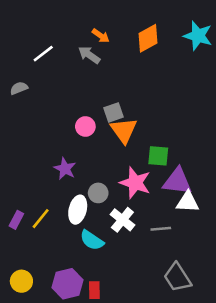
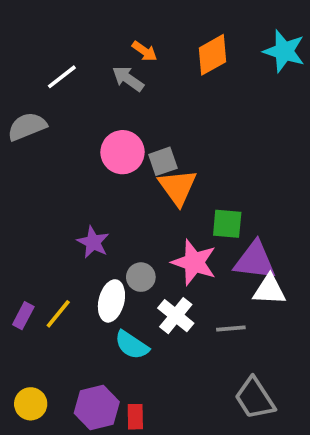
gray semicircle: (19, 88) -> (27, 126), size x1.5
pink circle: (85, 126) -> (122, 152), moved, size x1.5

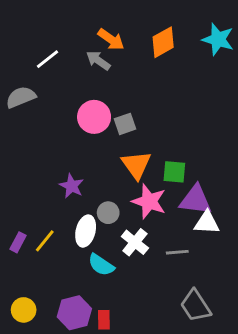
orange arrow: (145, 51) -> (111, 39), size x1.4
orange triangle: (178, 187) -> (136, 165), moved

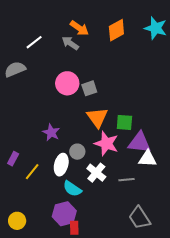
purple rectangle: (18, 242) -> (13, 159), moved
purple hexagon: (74, 313) -> (64, 214), moved

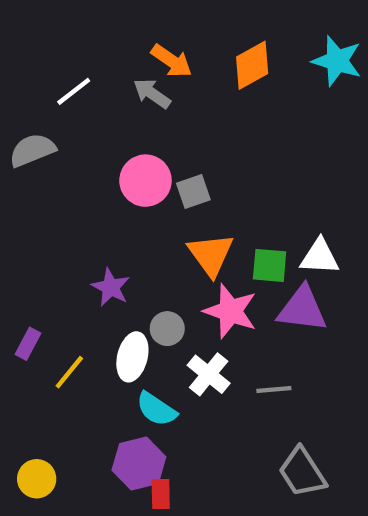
white triangle: (148, 159) -> (320, 257), moved

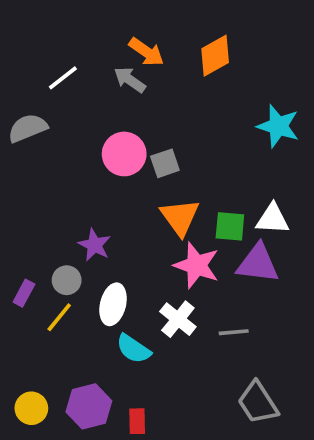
cyan star: (337, 61) -> (278, 126), moved
gray circle: (167, 329) -> (67, 280), moved
purple hexagon: (139, 464) -> (89, 406), moved

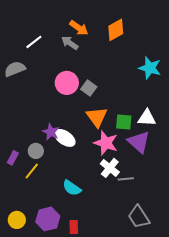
gray square: (165, 163) -> (89, 88), turned -35
purple triangle: (258, 263) -> (139, 142), turned 35
white ellipse: (113, 304) -> (65, 138), moved, turned -70
white cross: (178, 319) -> (110, 168), moved

